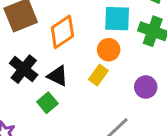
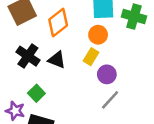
purple circle: (146, 87) -> (107, 74), moved
green square: (47, 103) -> (36, 93), moved

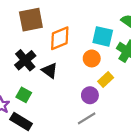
yellow rectangle: (91, 57) -> (106, 79), moved
green square: (36, 93) -> (24, 95), turned -32

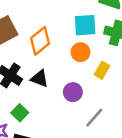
green square: (24, 95) -> (20, 113), turned 32
purple circle: (90, 95) -> (73, 92), moved

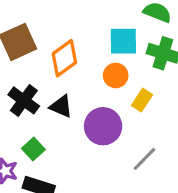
purple circle: (73, 92) -> (103, 126), size x1.5
gray line: (94, 118) -> (145, 159), moved

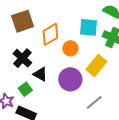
orange circle: (116, 75) -> (70, 48), moved
yellow rectangle: (142, 100) -> (96, 65), size x1.5
black triangle: (61, 106) -> (40, 74), moved

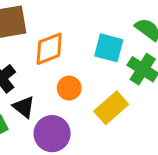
orange circle: (70, 48) -> (69, 88), moved
purple circle: (70, 79) -> (52, 134), moved

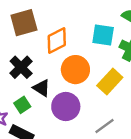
orange circle: (69, 88) -> (75, 70), size x1.5

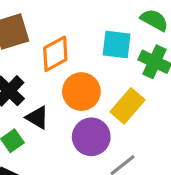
purple circle: (66, 107) -> (91, 137), moved

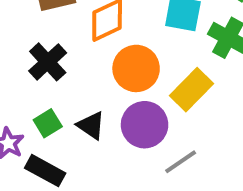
black triangle: (37, 117) -> (91, 125), moved

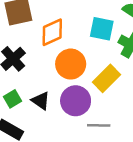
gray line: (181, 162) -> (99, 125), turned 35

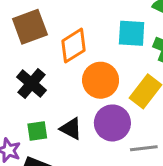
green square: (12, 99) -> (37, 131), turned 30

